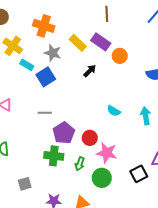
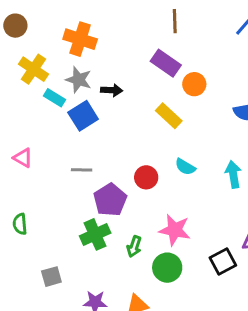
yellow rectangle: (78, 43) -> (169, 116), moved
gray star: (53, 53) -> (79, 80), moved
black arrow: (90, 71) -> (112, 90), moved, turned 48
red circle: (90, 138) -> (146, 177), moved
green cross: (54, 156) -> (95, 234), turned -30

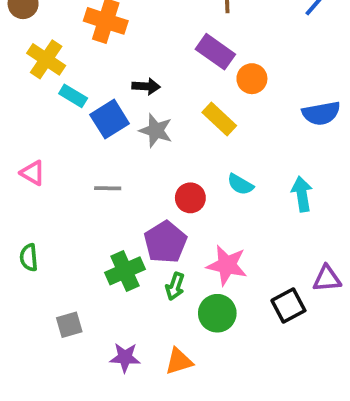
gray star: (79, 80) -> (156, 131), moved
purple pentagon: (110, 200) -> (165, 242), moved

